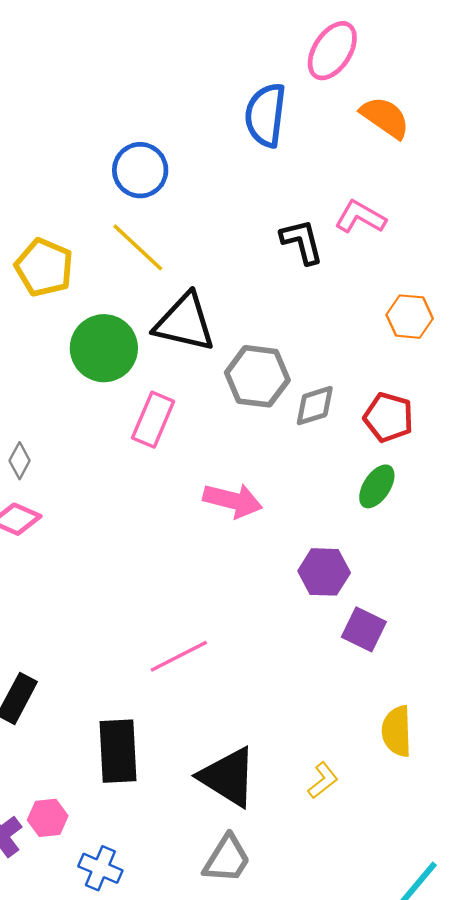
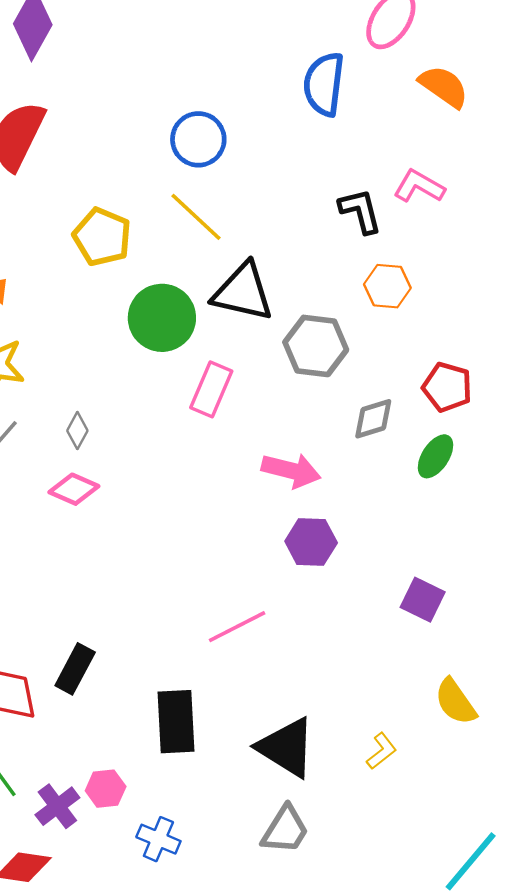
orange hexagon: (410, 317) -> (387, 286), moved
gray diamond: (315, 406) -> (373, 419), moved
purple hexagon: (324, 572) -> (311, 542), moved
yellow semicircle: (397, 731) -> (455, 702), turned -33

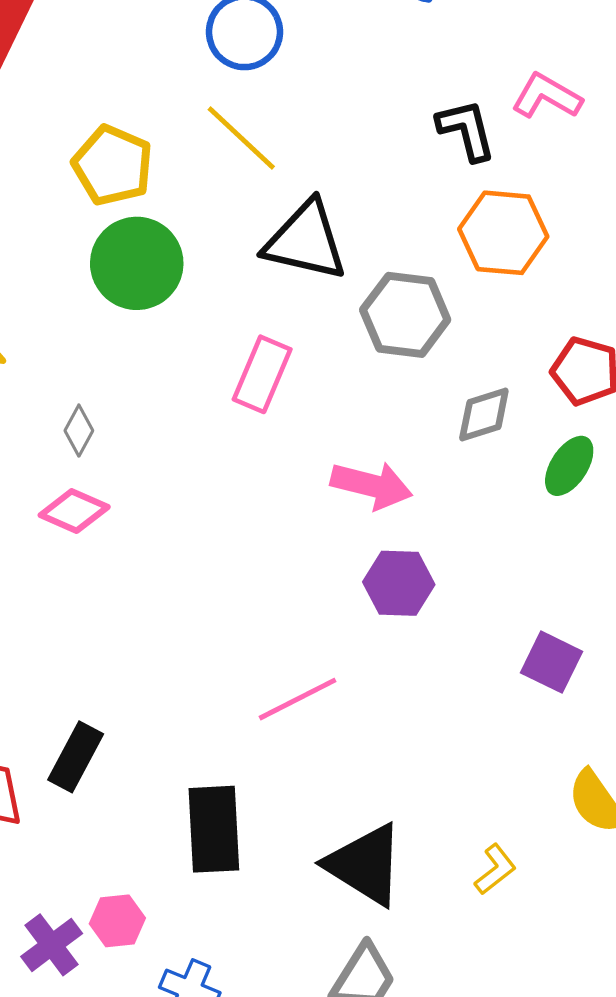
orange hexagon: (387, 286) -> (503, 233), size x1.4
green circle: (162, 318) -> (137, 263), moved

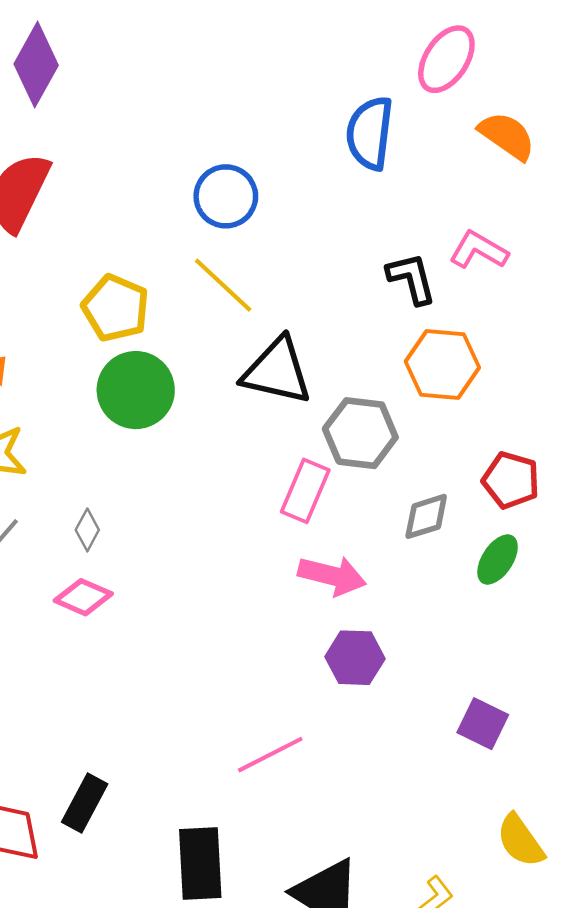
pink rectangle: (262, 374) -> (305, 491), moved

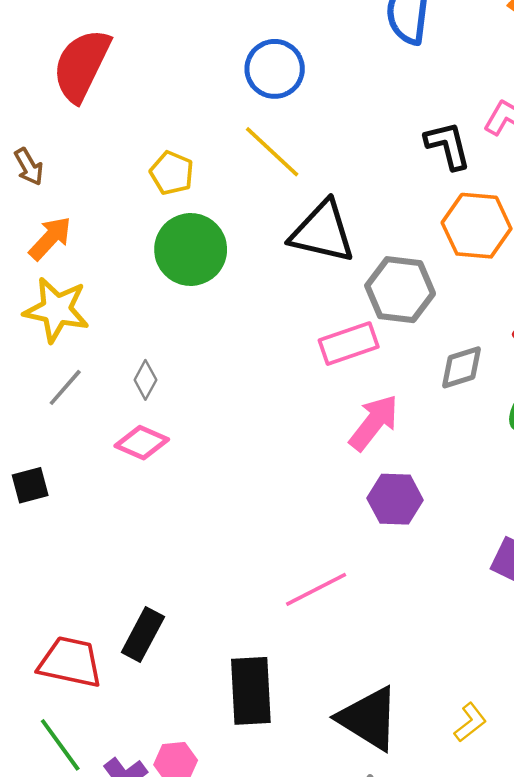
yellow pentagon: (116, 308) -> (172, 173), size x0.7
pink rectangle: (305, 491) -> (349, 344), turned 48
pink arrow: (332, 576) -> (374, 423), turned -66

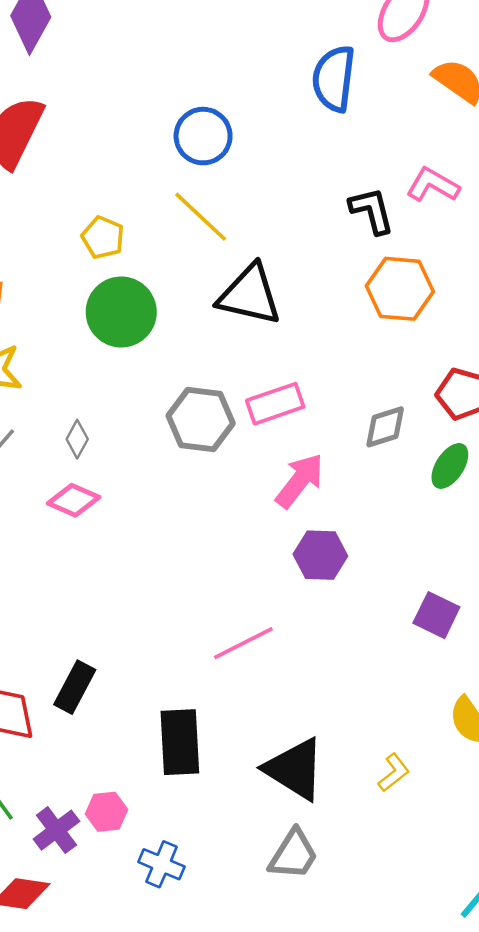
gray hexagon: (400, 290) -> (201, 420), moved

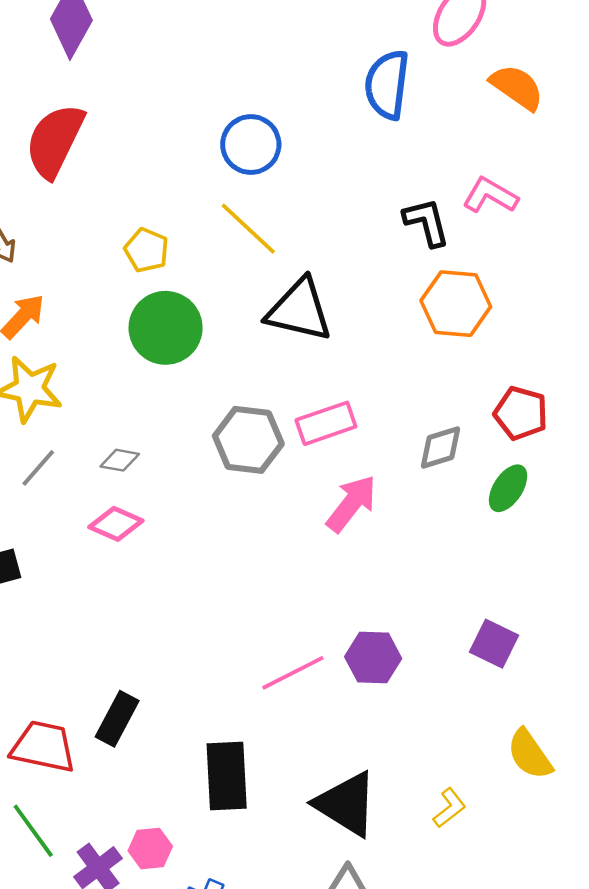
gray diamond: (77, 439) -> (120, 460), turned 72
purple hexagon: (320, 555) -> (373, 658), moved

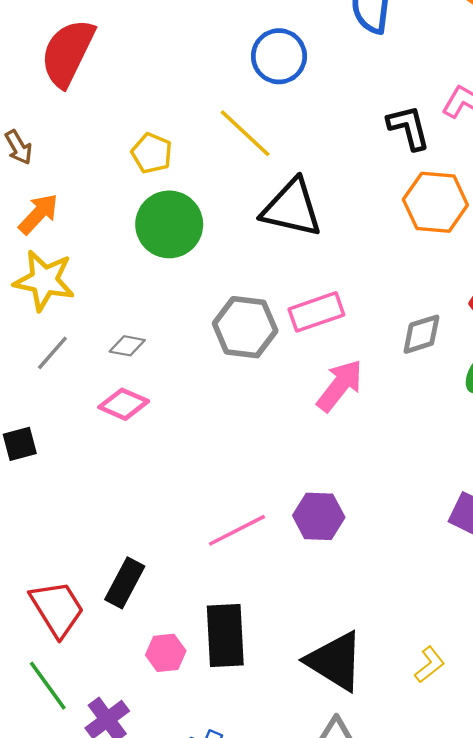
blue circle: (251, 145) -> (279, 56), moved
purple hexagon: (373, 658) -> (319, 516), moved
pink line: (293, 673) -> (237, 530), moved
red trapezoid: (43, 747) -> (57, 609), turned 46
pink hexagon: (150, 849) -> (166, 653), moved

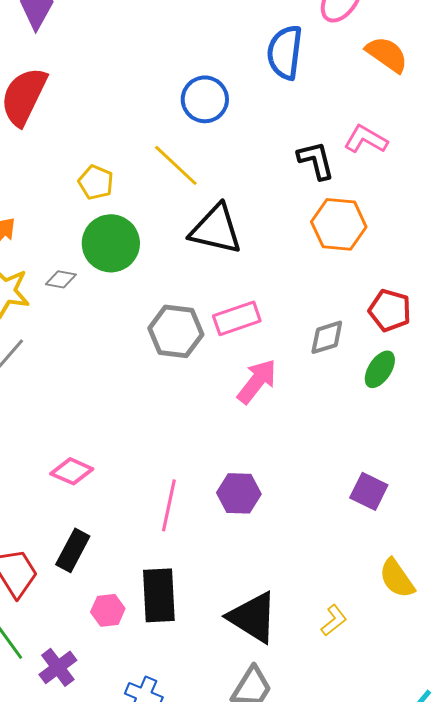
gray diamond: (127, 346) -> (61, 279), moved
pink diamond: (124, 404) -> (72, 471), moved
pink line: (237, 530) -> (169, 505), turned -51

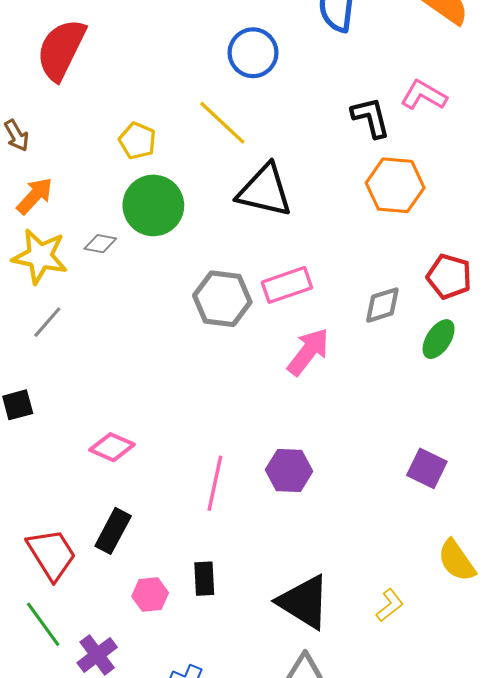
black rectangle: (159, 595) -> (204, 579), size x0.6

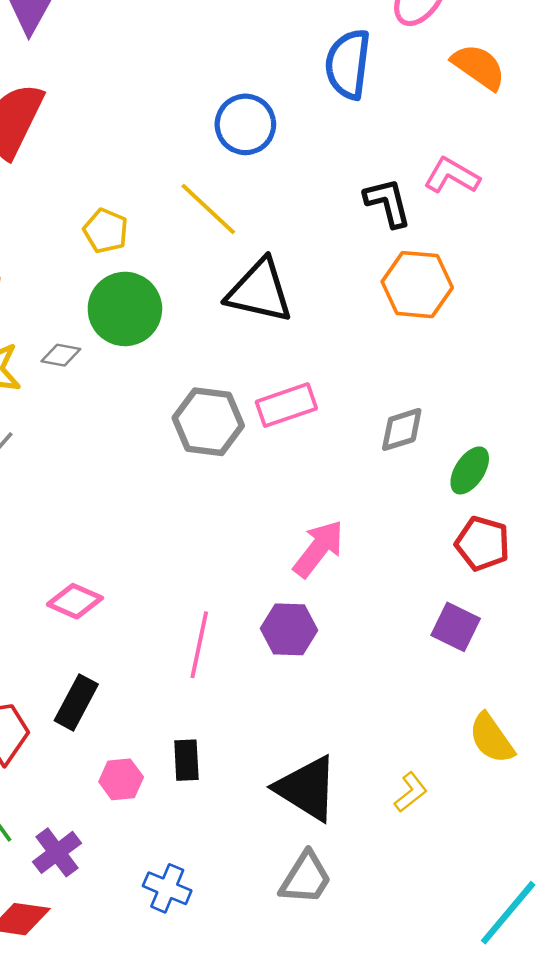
red pentagon: (449, 276) -> (483, 544), moved
pink arrow: (308, 352) -> (318, 549), moved

